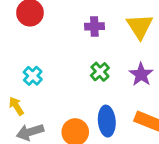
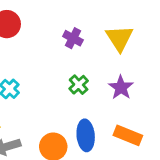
purple cross: (94, 26) -> (73, 38), turned 30

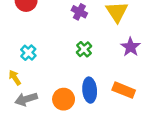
purple star: (121, 87) -> (130, 47), moved

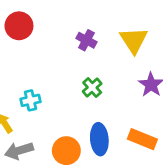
cyan cross: (28, 53) -> (30, 100), moved, turned 35

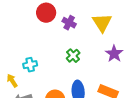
red circle: (19, 26) -> (46, 13), moved

